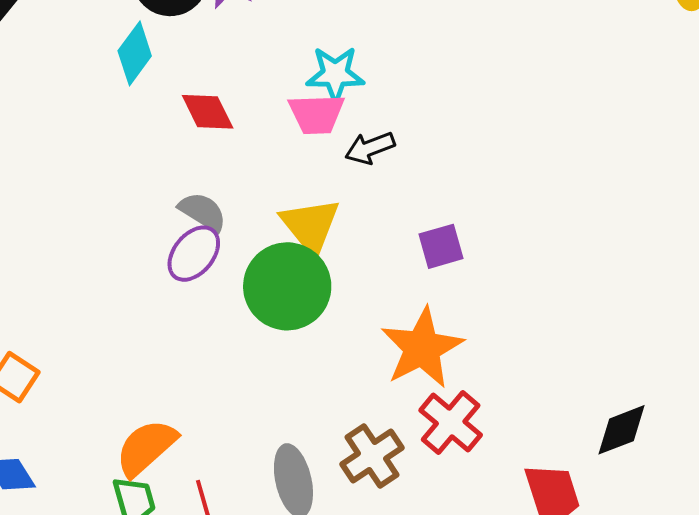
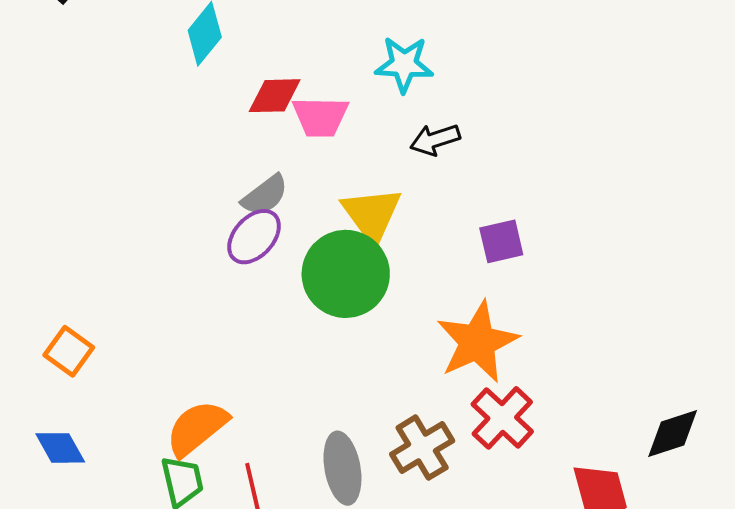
red diamond: (208, 112) -> (275, 96), turned -68
pink trapezoid: (317, 114) -> (320, 117), moved
gray semicircle: (203, 212) -> (265, 195), turned 108

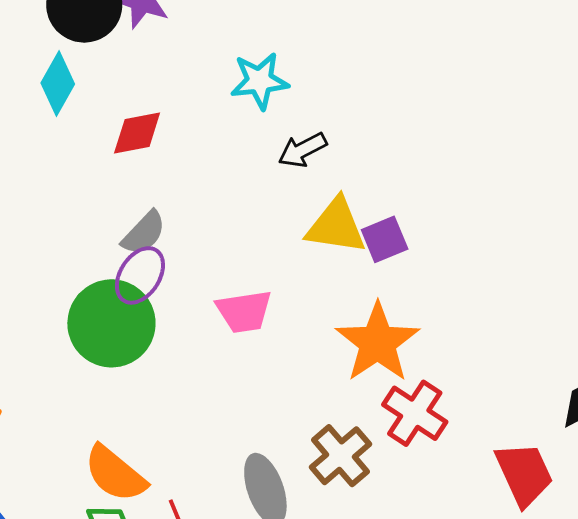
pink trapezoid: (320, 117) -> (244, 311), moved
yellow triangle: (372, 215) -> (336, 226), moved, turned -36
green circle: (346, 274) -> (111, 323), moved
orange semicircle: (197, 428) -> (115, 474), turned -92

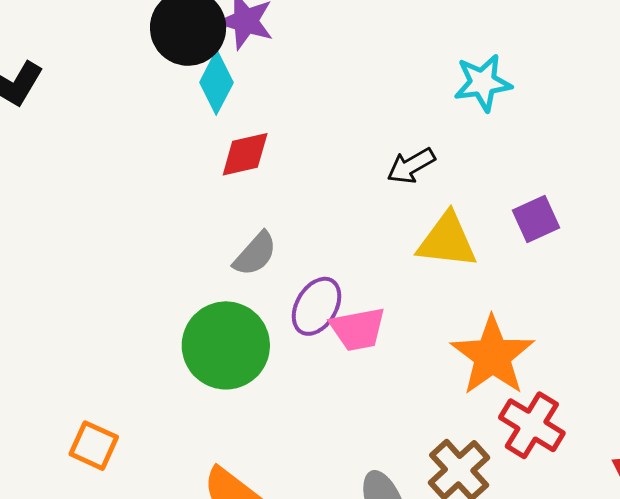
cyan star: (260, 81) -> (483, 83), moved
cyan diamond: (58, 84) -> (216, 82), moved
purple square: (385, 239) -> (536, 219), moved
purple ellipse: (140, 275) -> (317, 306), moved

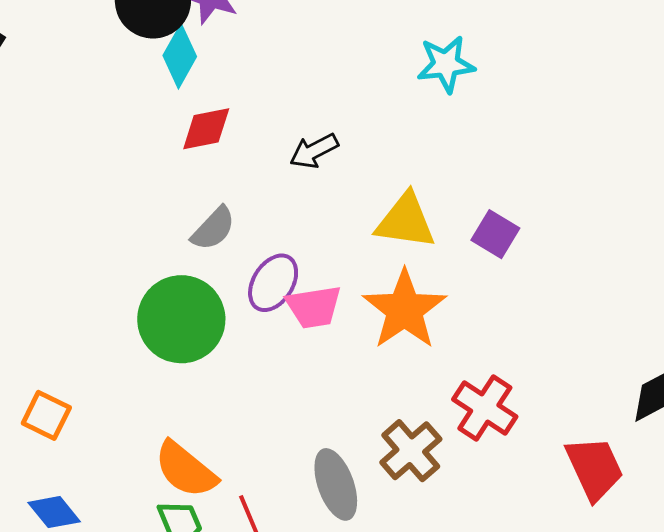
black arrow: (411, 166) -> (314, 151), moved
purple square: (536, 219) -> (495, 234), moved, turned -36
orange star: (492, 356) -> (404, 310), moved

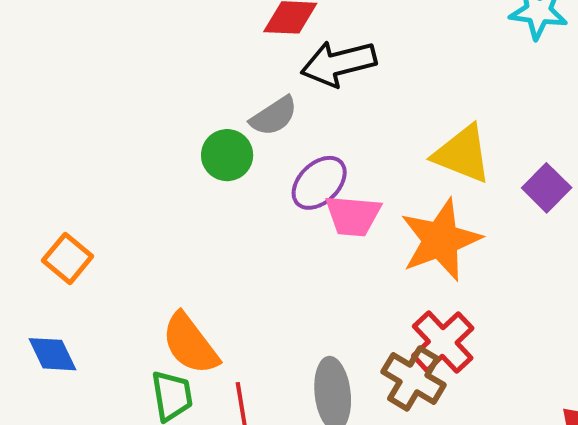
black arrow: (314, 151) -> (339, 63), moved, size x1.5
green circle: (181, 319) -> (227, 155), moved, size x0.6
red cross: (485, 408) -> (443, 342), moved
brown cross: (411, 451) -> (413, 378), turned -32

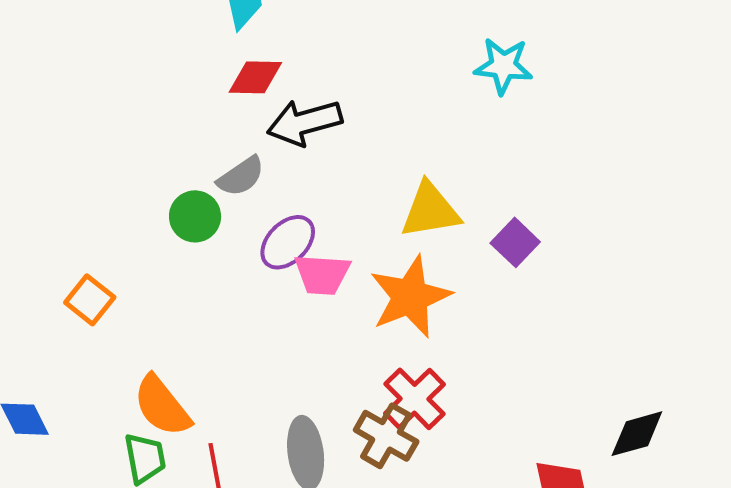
yellow triangle: (462, 154) -> (430, 210), turned -30
orange square: (68, 258) -> (90, 300), moved

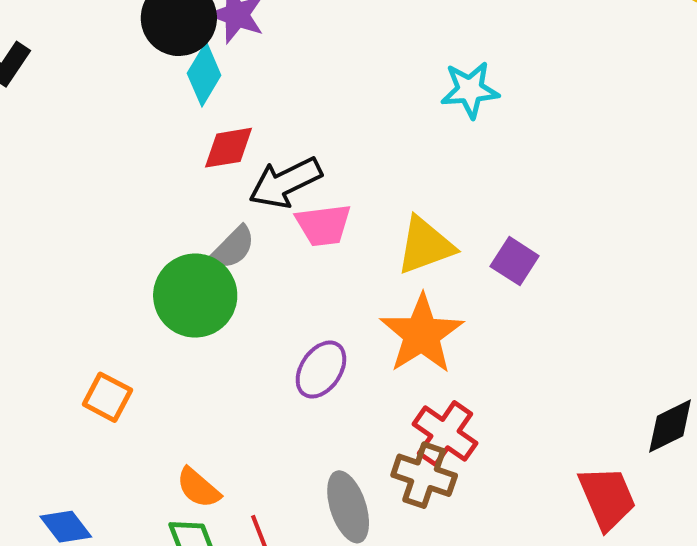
green circle: (195, 216) -> (195, 296), size x1.6
purple ellipse: (288, 242) -> (321, 370), moved
pink trapezoid: (322, 274) -> (323, 225), moved
orange semicircle: (162, 406) -> (198, 488), size x0.7

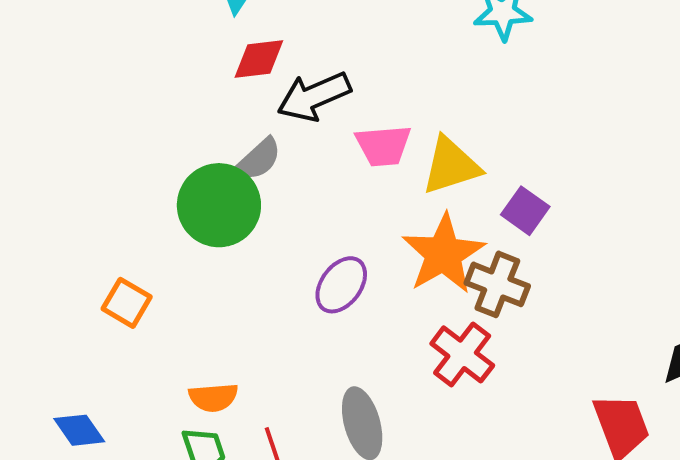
pink trapezoid: (323, 225) -> (383, 146), moved
purple square: (515, 261) -> (525, 211), moved
brown cross: (424, 475) -> (497, 284), moved
orange semicircle: (198, 488) -> (213, 397), turned -48

